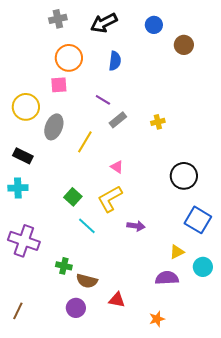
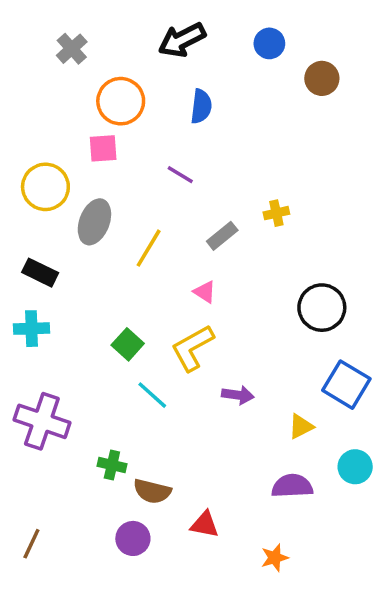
gray cross: (58, 19) -> (72, 49), moved, turned -30
gray rectangle: (118, 120) -> (222, 236), moved
yellow triangle: (177, 252) -> (301, 427), moved

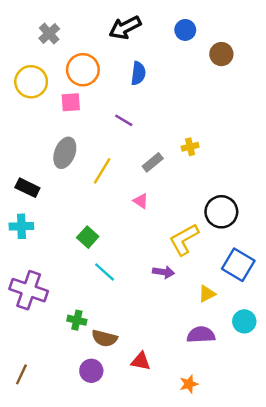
yellow circle: (45, 187) -> (31, 82), moved
yellow L-shape: (192, 348) -> (184, 240), moved

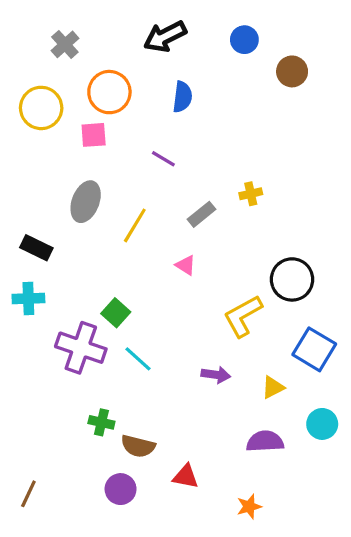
purple arrow: (164, 272) -> (216, 375), moved
purple cross: (29, 290) -> (81, 348), moved

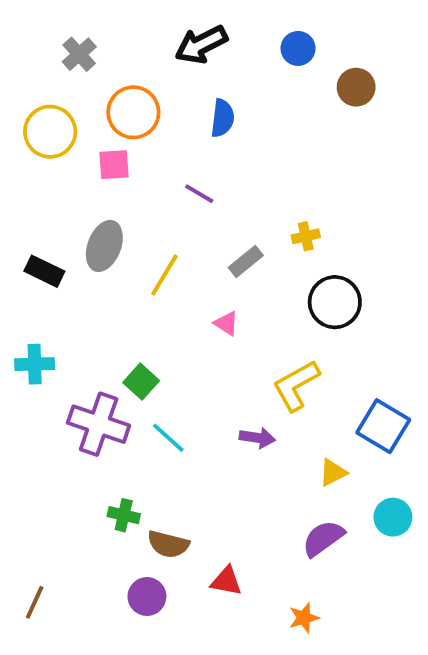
black rectangle: (36, 248) -> (44, 271), moved
black circle: (292, 279) -> (335, 302), moved
purple arrow: (216, 375) -> (257, 438), moved
purple semicircle: (265, 441) -> (323, 538), turned -33

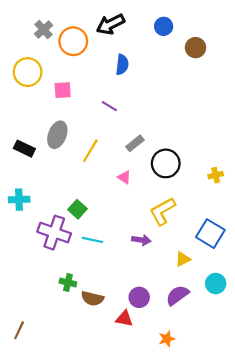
orange circle: (133, 112) -> (73, 41), moved
yellow cross: (306, 236) -> (216, 175), moved
black circle: (335, 302) -> (166, 163), moved
cyan line: (168, 438) -> (92, 240), turned -30
purple circle: (147, 597) -> (139, 297), moved

